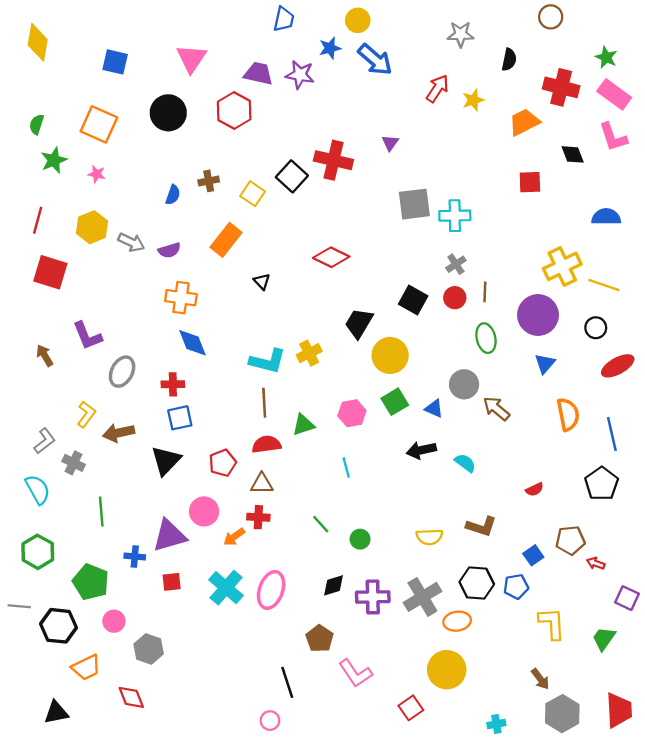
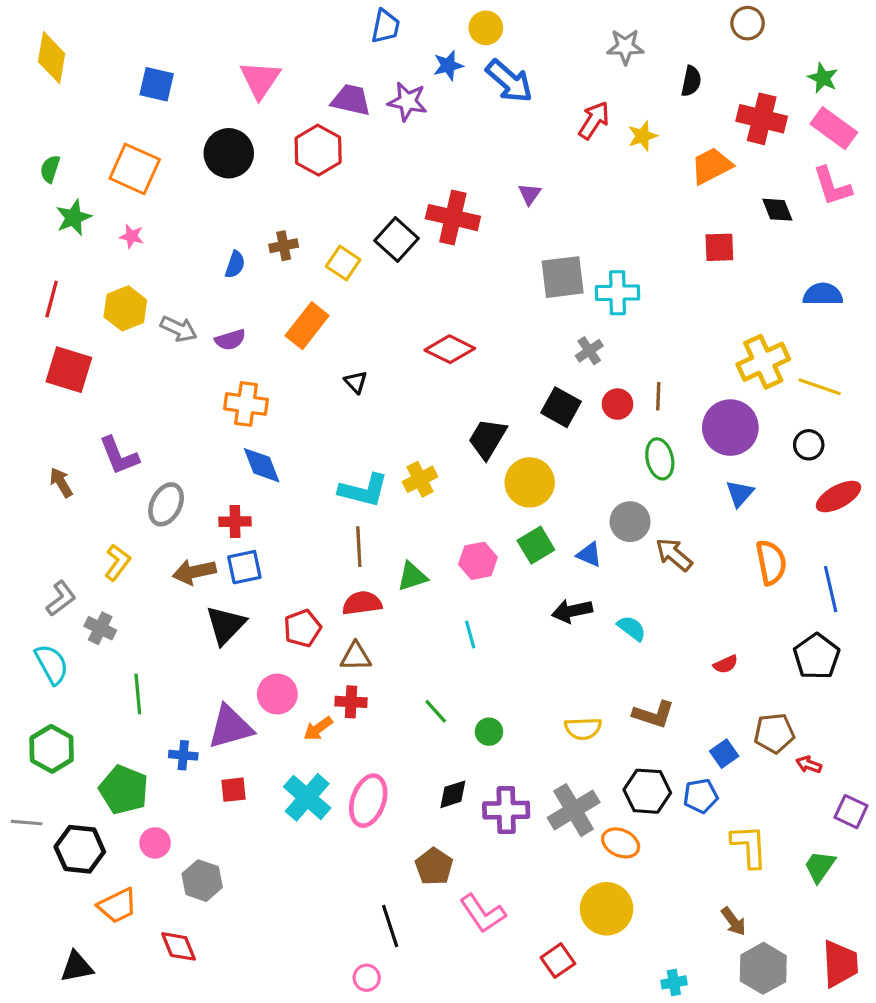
gray cross: (456, 264) -> (589, 351), moved
brown arrow: (119, 433) -> (194, 572), moved
orange ellipse: (457, 621) -> (621, 843), turned 32

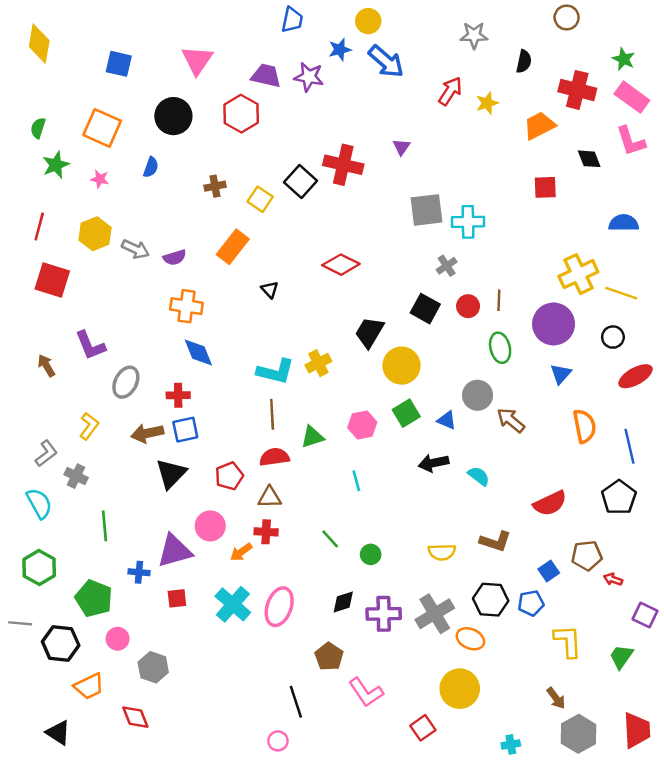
blue semicircle: (235, 265) -> (151, 167), moved
red semicircle: (726, 664) -> (550, 503), size x1.8
black triangle: (77, 967) -> (58, 733), turned 44

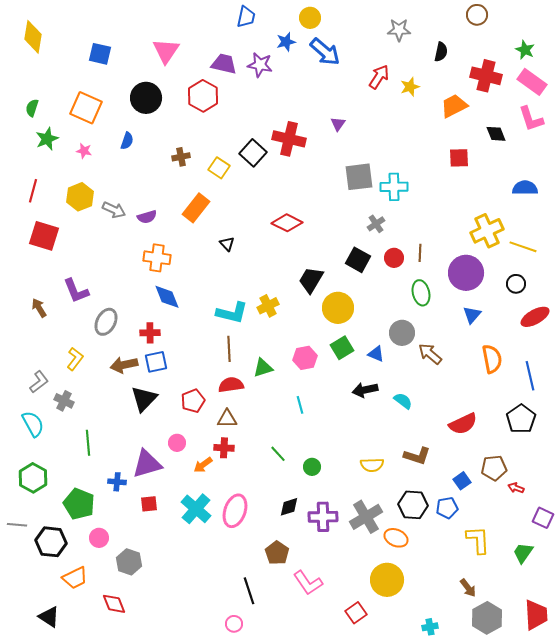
pink circle: (210, 526) -> (177, 443), size x0.7

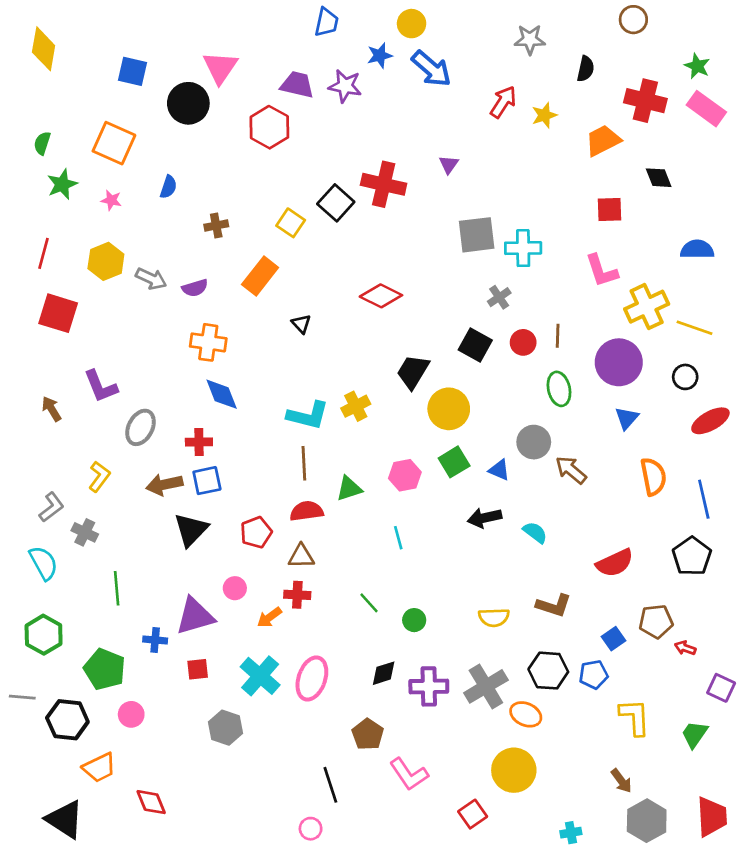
black circle: (146, 98) -> (188, 103), moved
pink L-shape: (531, 119) -> (601, 271), moved
brown cross: (181, 157) -> (216, 225), moved
gray hexagon: (129, 562) -> (226, 728), moved
black triangle: (49, 617) -> (65, 819), size x1.4

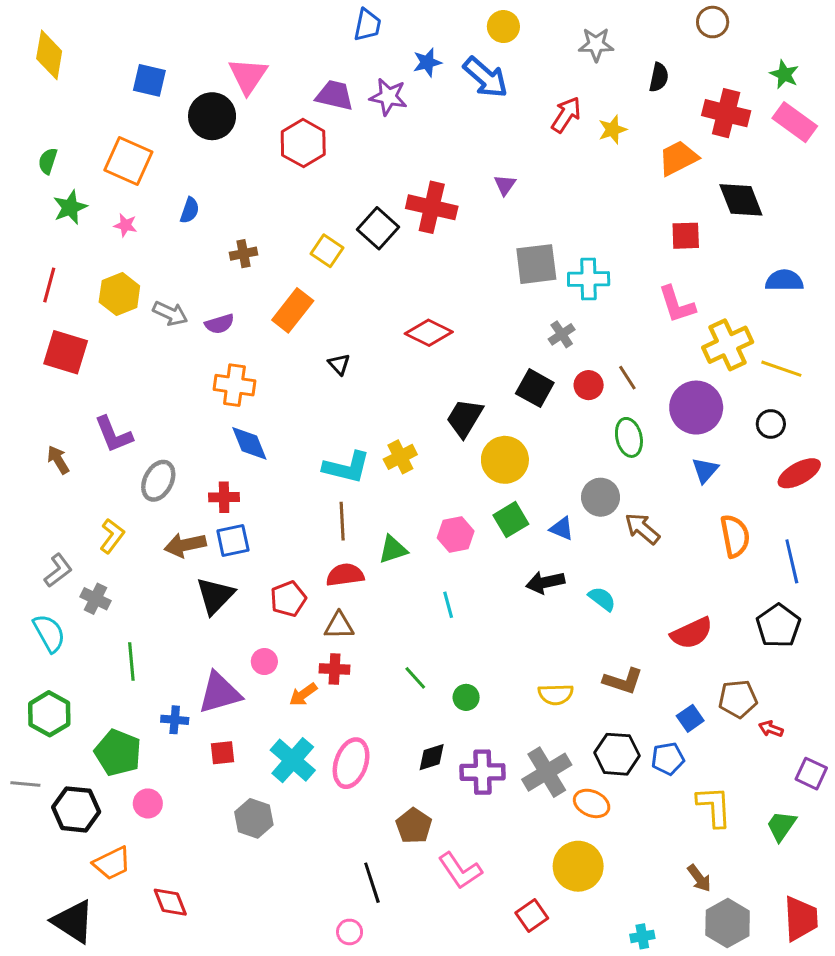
yellow circle: (412, 24) -> (503, 27), moved
black diamond: (659, 178) -> (741, 200), size x1.5
brown line: (558, 336) -> (627, 378), turned -35

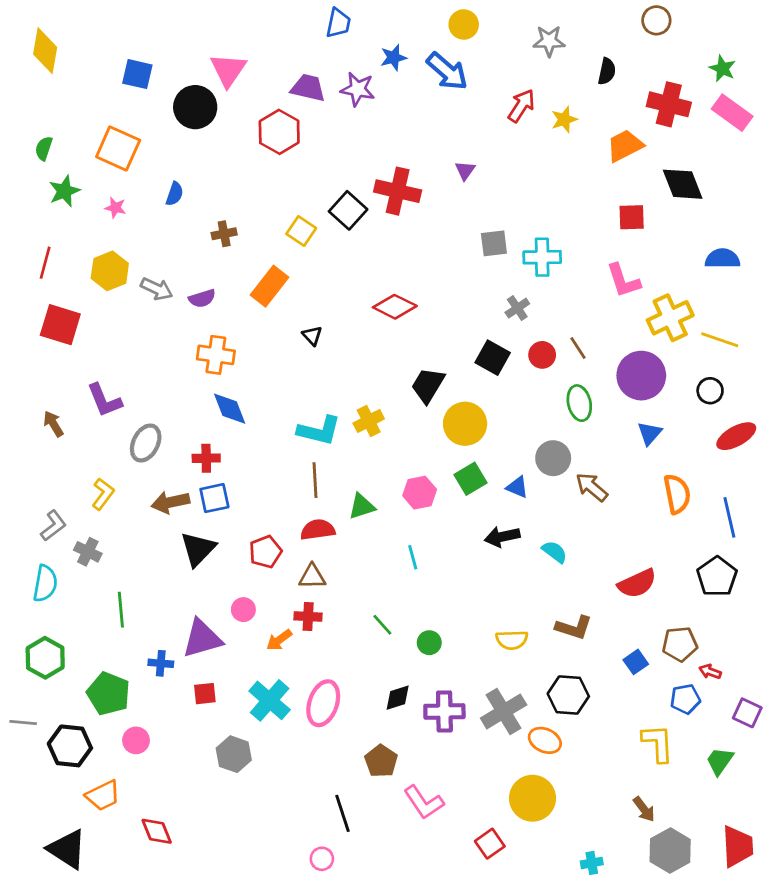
gray square: (536, 264) -> (494, 243), size x0.7
cyan semicircle: (49, 633) -> (45, 583), turned 39
blue pentagon: (668, 759) -> (685, 699), moved

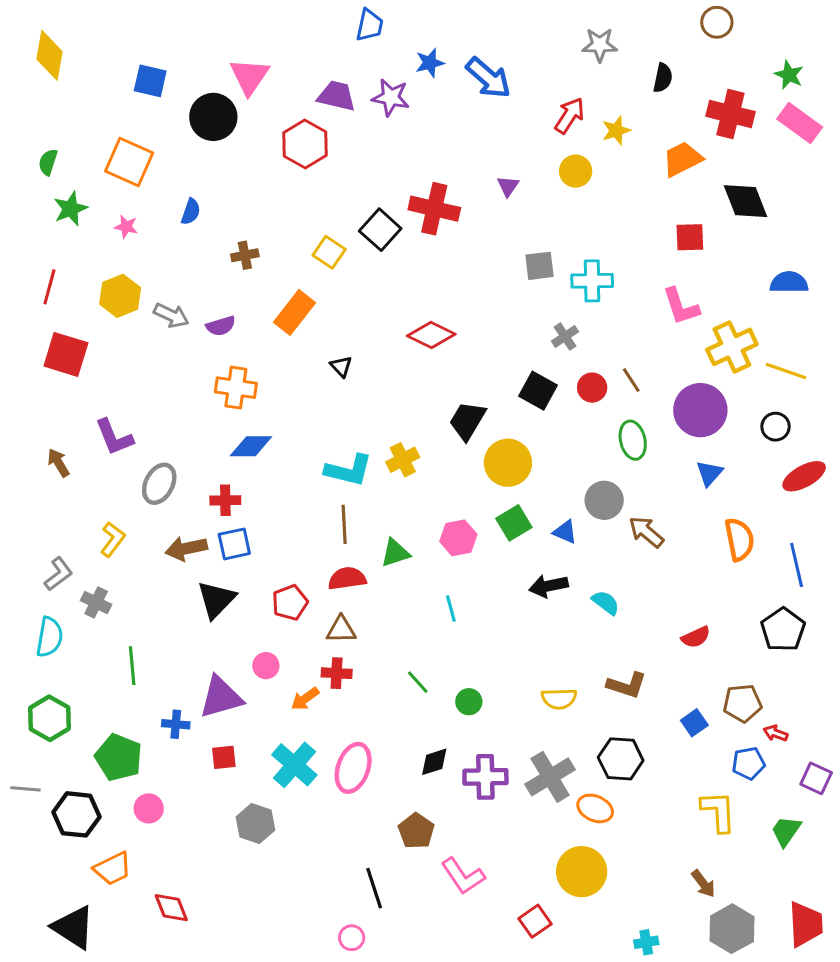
yellow circle: (464, 25) -> (576, 171), moved
blue diamond: (230, 409) -> (251, 446), turned -69
red semicircle: (637, 583) -> (696, 637), size x0.7

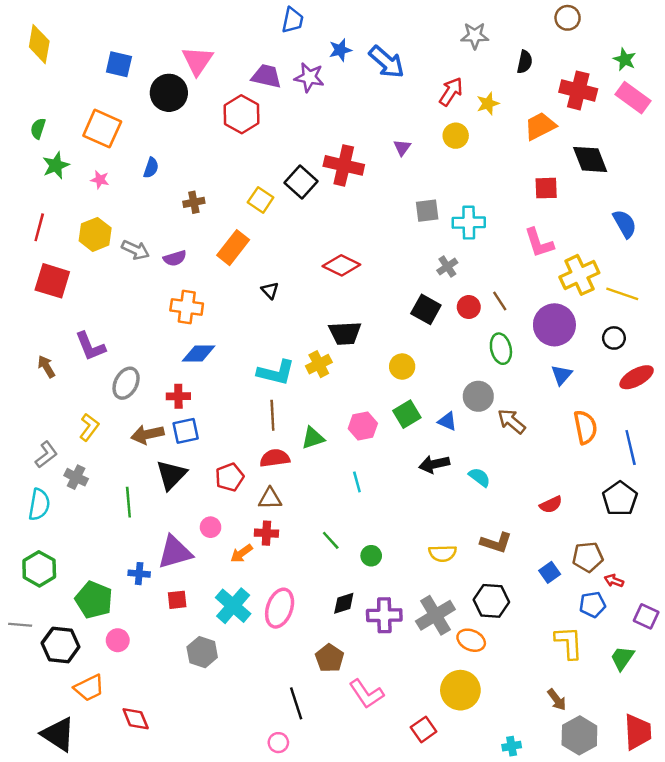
blue semicircle: (789, 282) -> (625, 224), turned 60
black trapezoid: (467, 421) -> (345, 333), moved, turned -124
yellow circle: (508, 463) -> (402, 367), size x0.7
green line: (132, 666) -> (128, 502), moved

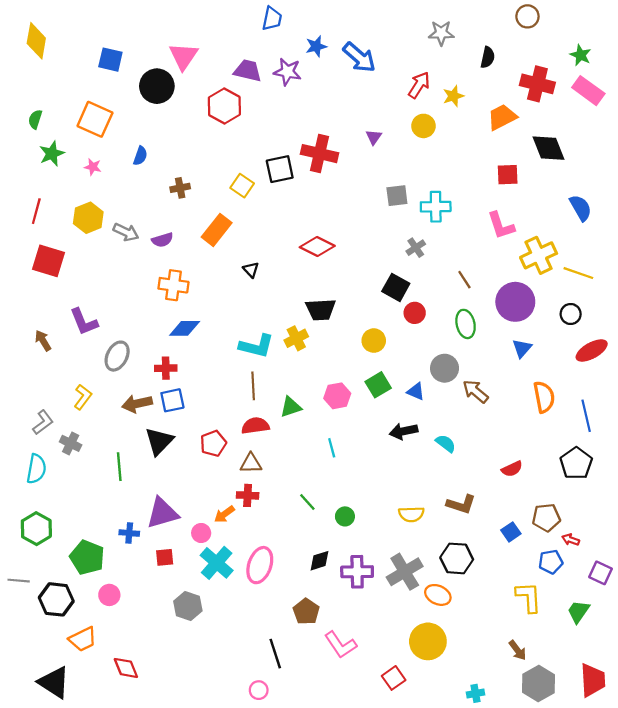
black square: (301, 182) -> (280, 169), turned 36
red circle: (469, 307) -> (415, 313), moved
pink circle: (211, 527) -> (201, 533), moved

